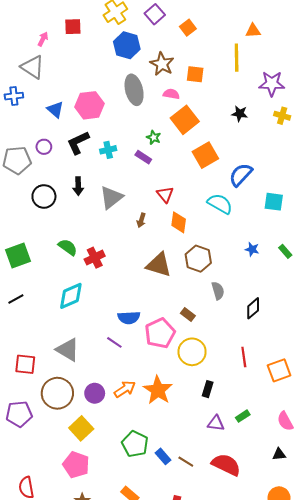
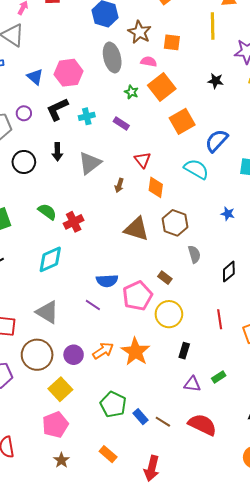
green star: (154, 137) -> (131, 92), moved
pink pentagon: (76, 465) -> (55, 425), turned 30

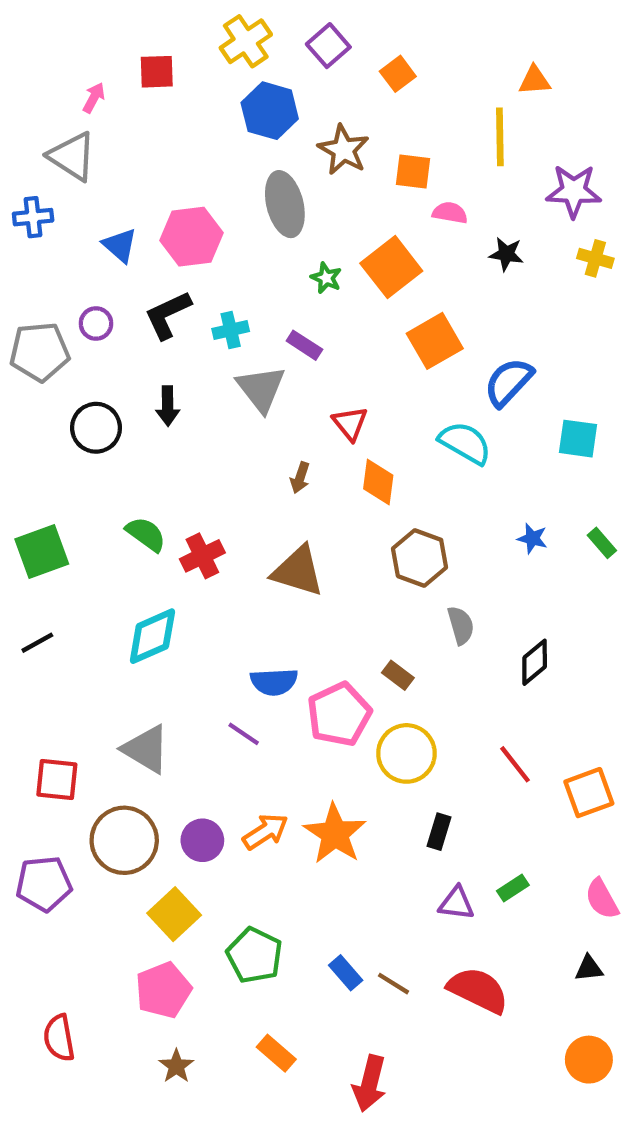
pink semicircle: (149, 62) -> (450, 213), moved
gray triangle: (90, 163) -> (261, 389), moved, turned -30
brown triangle: (136, 229) -> (298, 571), moved
red line: (220, 319) -> (515, 764), turned -30
green pentagon: (113, 404) -> (254, 955), moved

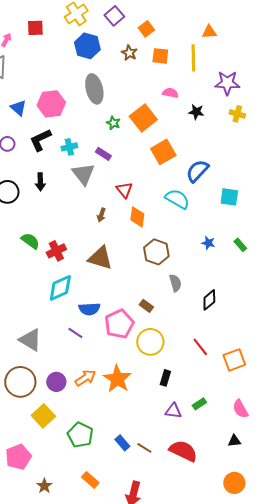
brown star: (344, 150) -> (129, 53), moved, size x0.7
orange square: (413, 172) -> (160, 56), moved
cyan diamond: (152, 636) -> (60, 288), moved
pink pentagon: (163, 990) -> (18, 457), moved

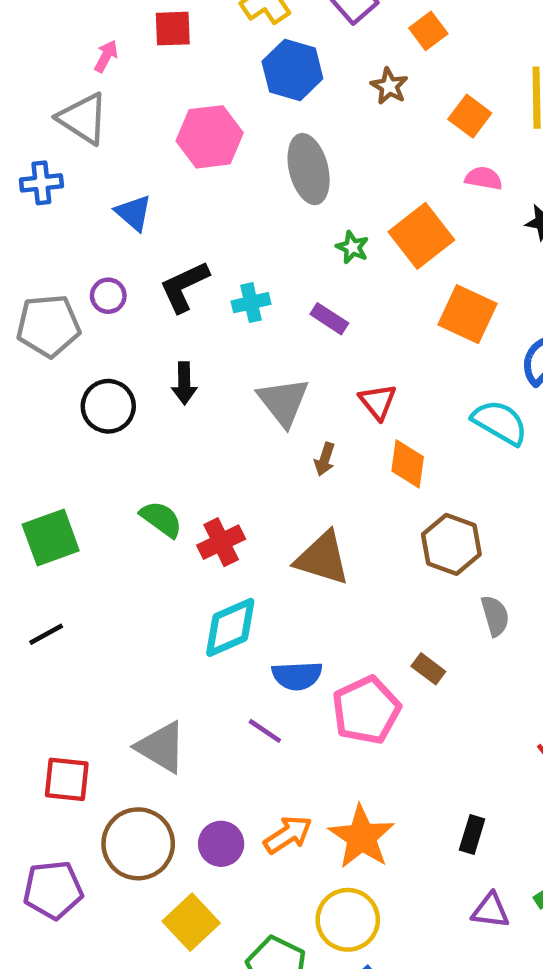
orange square: (160, 56) -> (470, 116), moved, turned 30
pink hexagon: (51, 104) -> (210, 137), moved
orange square: (163, 152) -> (467, 314), turned -35
gray triangle: (83, 174) -> (283, 402), moved
yellow circle: (150, 342) -> (348, 920), moved

